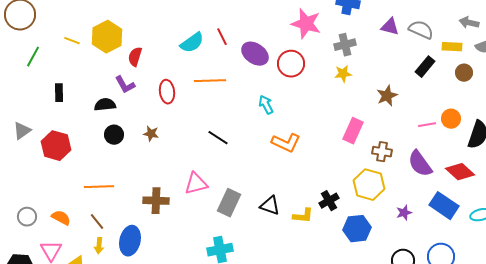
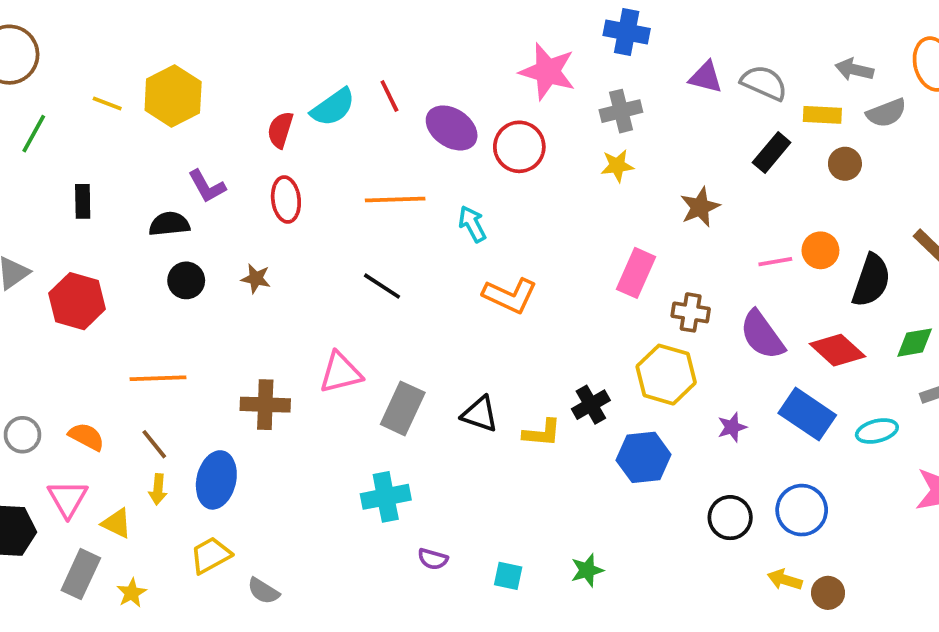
red semicircle: (135, 57) -> (280, 130), moved
orange line: (210, 81) -> (395, 199), moved

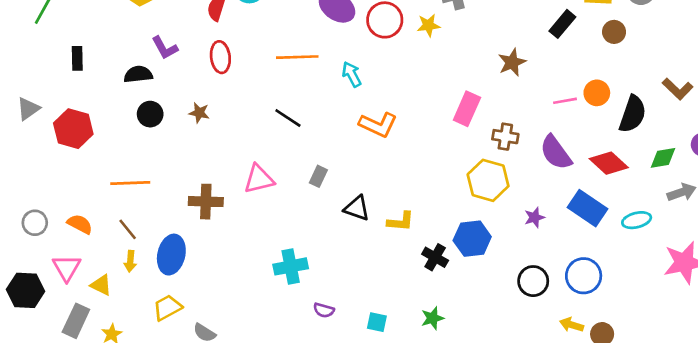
yellow star: (617, 166) -> (428, 25), moved
black cross: (591, 405) -> (435, 257), moved, turned -30
gray rectangle: (403, 408) -> (318, 176), moved, size x0.6

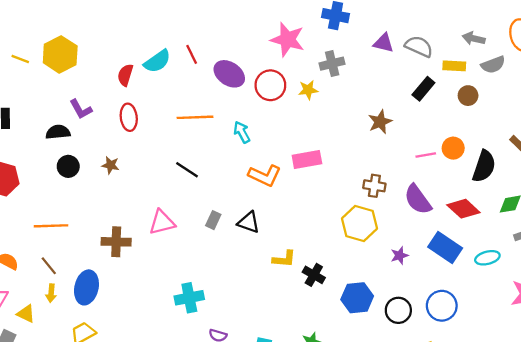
pink rectangle: (467, 109) -> (307, 160), moved, turned 56
black triangle: (357, 208) -> (249, 222), moved
blue hexagon: (472, 239) -> (357, 298), moved
black cross: (435, 257) -> (314, 275), moved

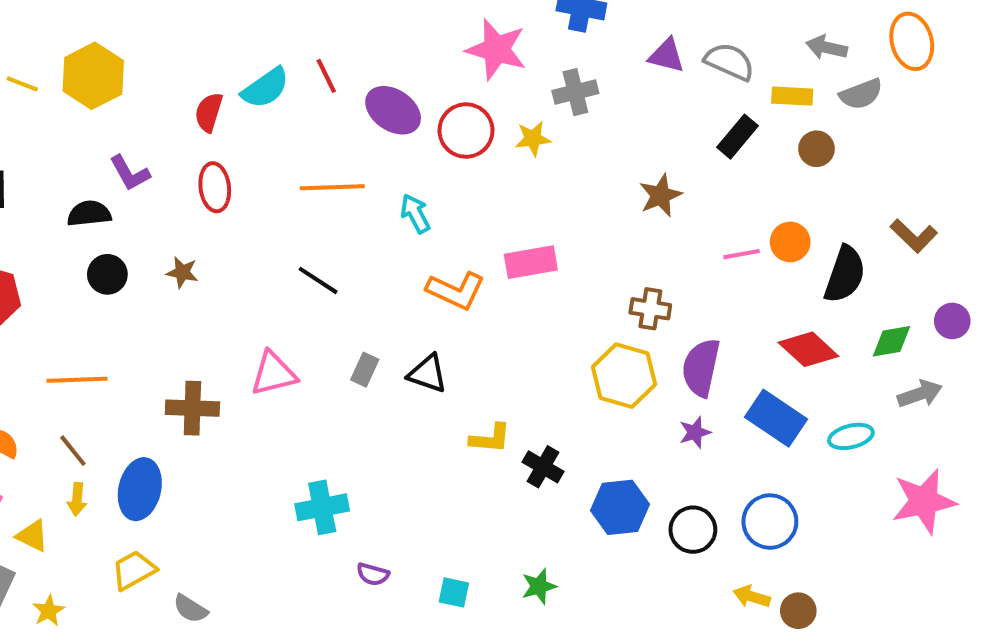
purple semicircle: (418, 200) -> (701, 368), moved, turned 48

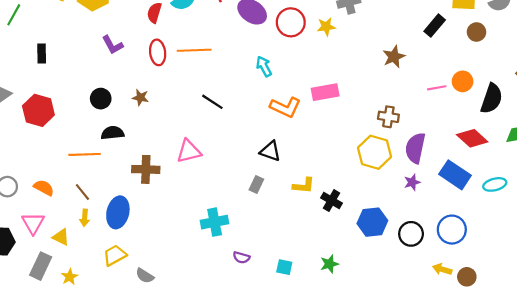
orange line: (332, 187) -> (194, 50), moved
black semicircle: (89, 214) -> (113, 133), moved
gray rectangle: (365, 370) -> (256, 184), moved

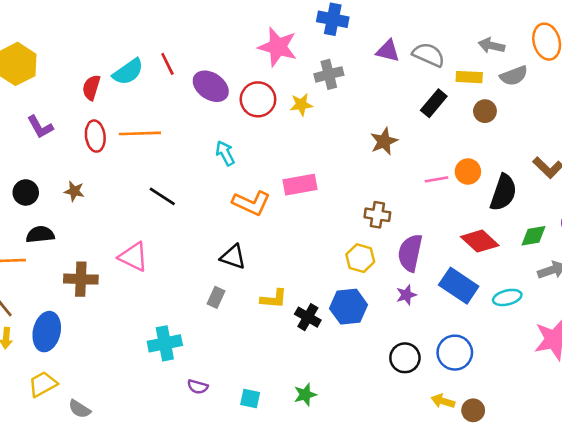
pink triangle: (189, 151) -> (133, 257), turned 40
yellow hexagon: (375, 152) -> (360, 258), size x0.7
blue hexagon: (372, 222) -> (349, 307), moved

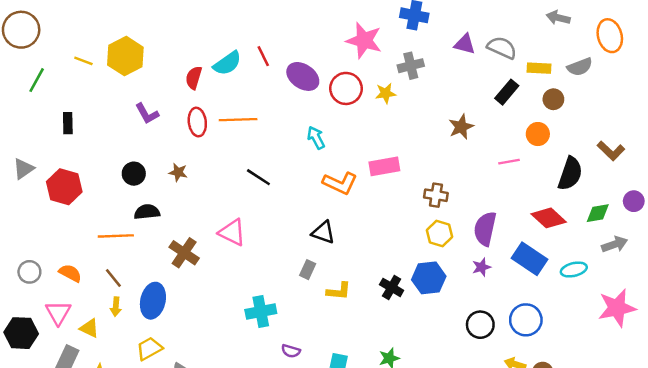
gray arrow: (492, 46) -> (558, 18), moved
orange circle: (468, 171) -> (538, 134), moved
brown cross: (377, 215) -> (436, 195), moved
brown cross: (81, 279) -> (184, 253), turned 32
yellow L-shape: (274, 299) -> (339, 291), moved

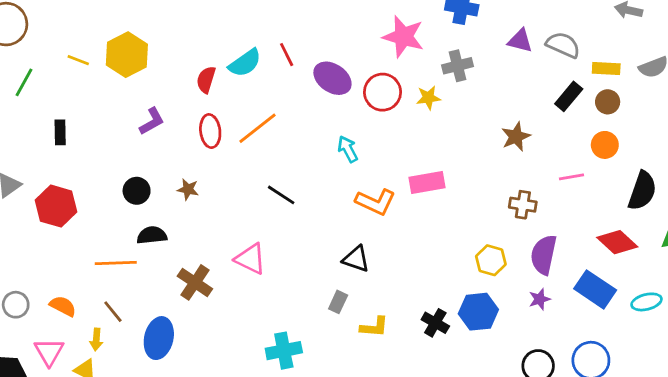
brown circle: (553, 99) -> (608, 102), moved
purple L-shape: (147, 114) -> (152, 121), turned -90
orange line: (238, 120) -> (257, 128), turned -36
brown cross: (436, 195) -> (523, 205), moved
yellow arrow: (116, 307) -> (96, 339), moved

